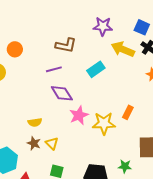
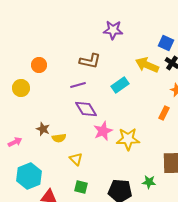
purple star: (103, 26) -> (113, 30), moved
orange rectangle: (128, 112) -> (164, 113), moved
brown star: (34, 143) -> (43, 129), moved

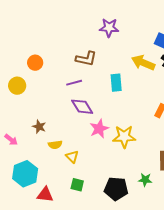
cyan rectangle: (120, 85) -> (116, 83), turned -60
yellow semicircle: (59, 138) -> (55, 145), moved
pink arrow: (15, 142) -> (11, 140), turned 64

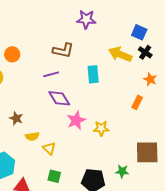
yellow star: (124, 137) -> (101, 128), size x0.7

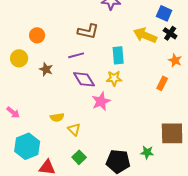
brown star: (16, 118) -> (46, 69), moved
yellow star: (101, 128) -> (114, 78), moved
green square: (54, 176) -> (79, 157), turned 32

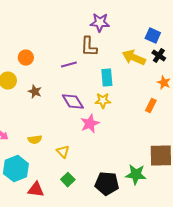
brown L-shape: (88, 31) -> (89, 47), moved, turned 80
purple line: (76, 55) -> (69, 65), moved
yellow semicircle: (57, 117) -> (35, 140), moved
green star: (147, 152) -> (136, 175), size x1.5

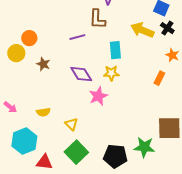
orange circle: (26, 58) -> (29, 38), moved
green square: (68, 180) -> (76, 152), size x1.6

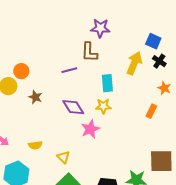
yellow arrow: (142, 30) -> (134, 63), turned 90

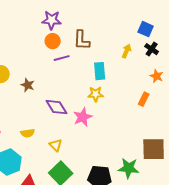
purple star: (100, 28) -> (52, 20), moved
yellow arrow: (134, 63) -> (127, 51), size x0.6
orange circle: (21, 71) -> (53, 41), moved
purple diamond: (73, 107) -> (57, 107), moved

